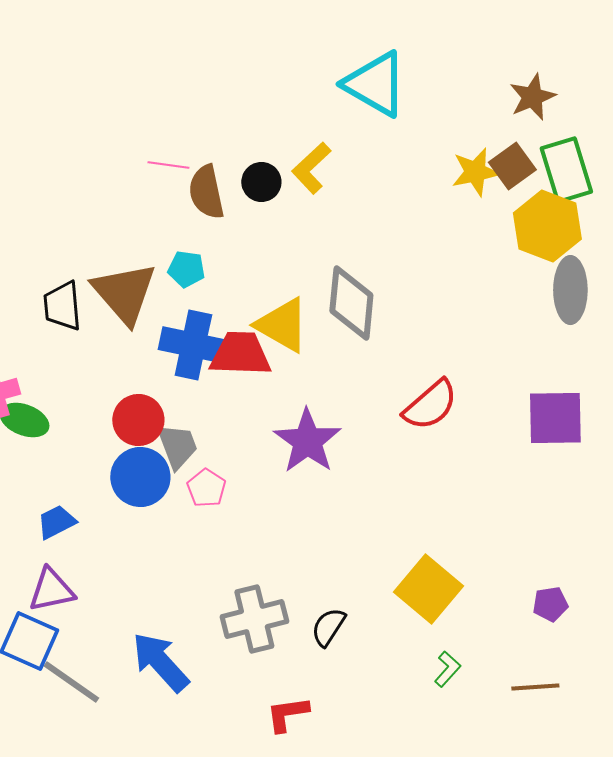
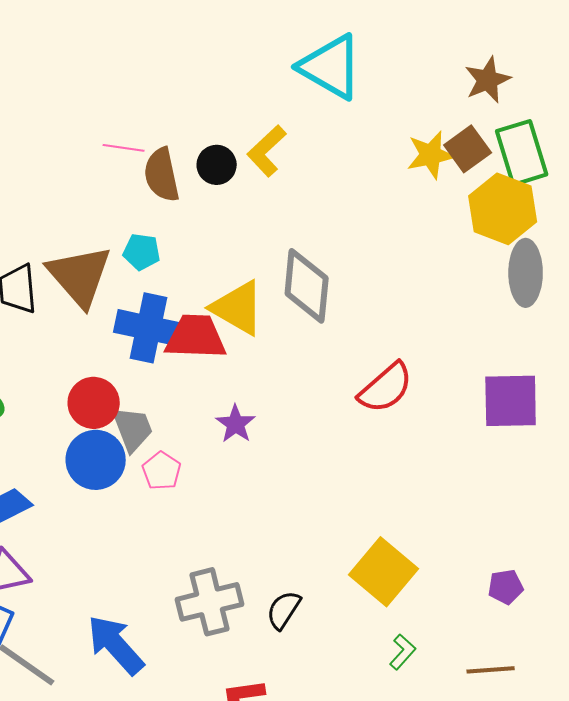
purple star: (307, 441) -> (236, 424), moved, size x0.6

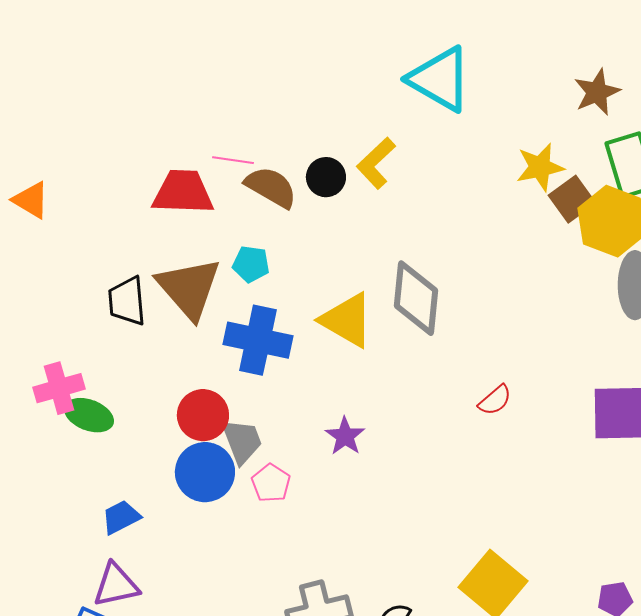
brown square: (468, 149) -> (572, 199), moved
brown semicircle: (162, 175) -> (271, 187), turned 132
red trapezoid: (196, 337) -> (183, 192), moved
red semicircle: (386, 388) -> (495, 400), size x0.6

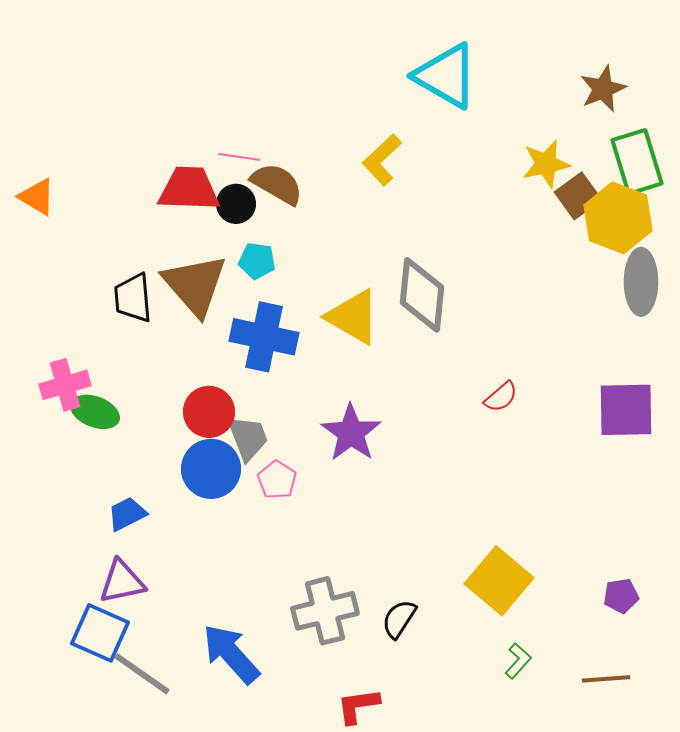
black circle: (326, 177) -> (236, 204), moved
purple star: (345, 436) -> (351, 433), size x1.5

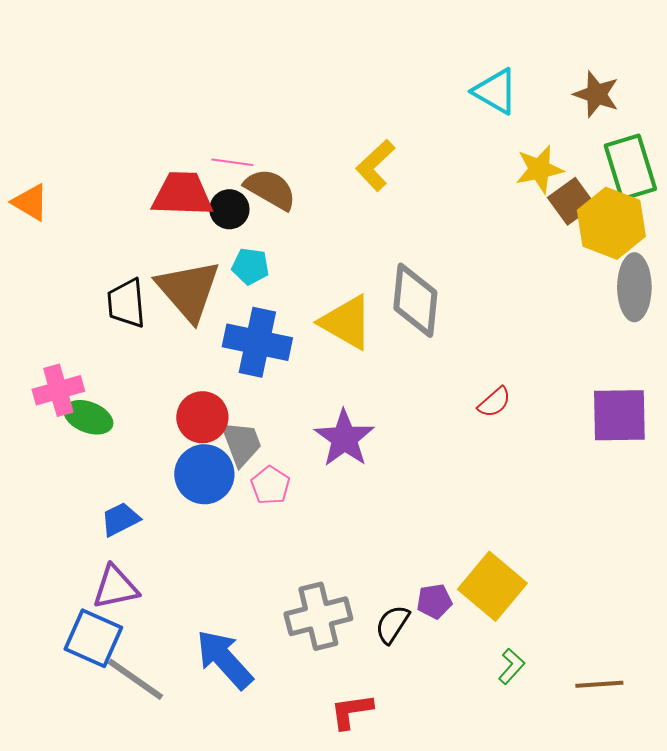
cyan triangle: (446, 76) -> (495, 91), moved, size x0.7
brown star: (603, 89) -> (596, 94), turned -30
purple pentagon: (621, 596) -> (434, 601), moved

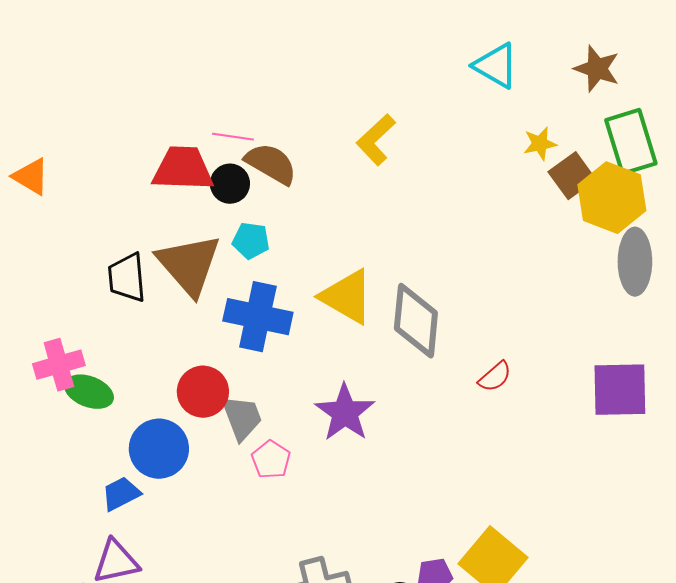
yellow star: (539, 169) -> (540, 144), size x0.7
gray diamond: (415, 300) -> (416, 321), moved
blue circle: (204, 474) -> (159, 449), moved

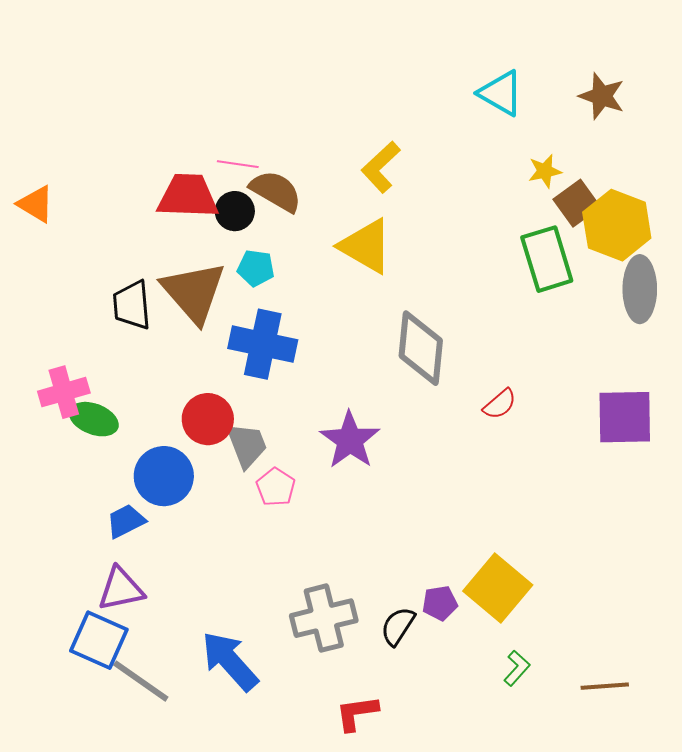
green rectangle: (631, 142) -> (547, 259), moved
yellow triangle: (347, 297) -> (366, 246), moved

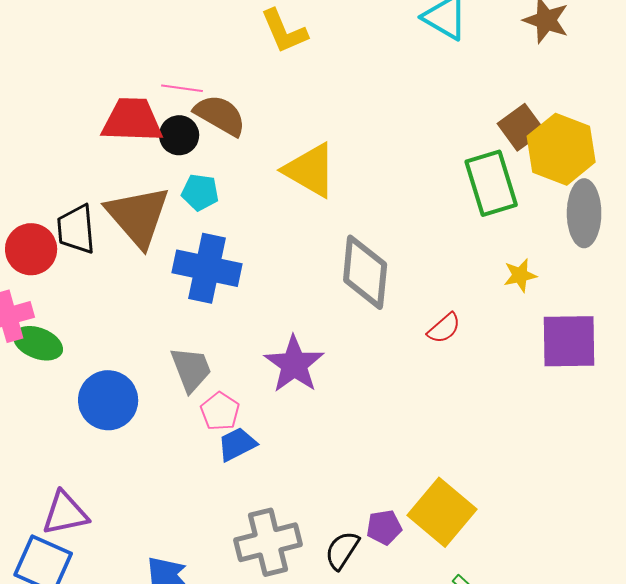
yellow L-shape: (381, 167) -> (284, 31), moved, turned -70
yellow star: (545, 171) -> (520, 275), moved
red circle: (208, 419) -> (31, 249), moved
blue trapezoid: (126, 521) -> (237, 444), moved

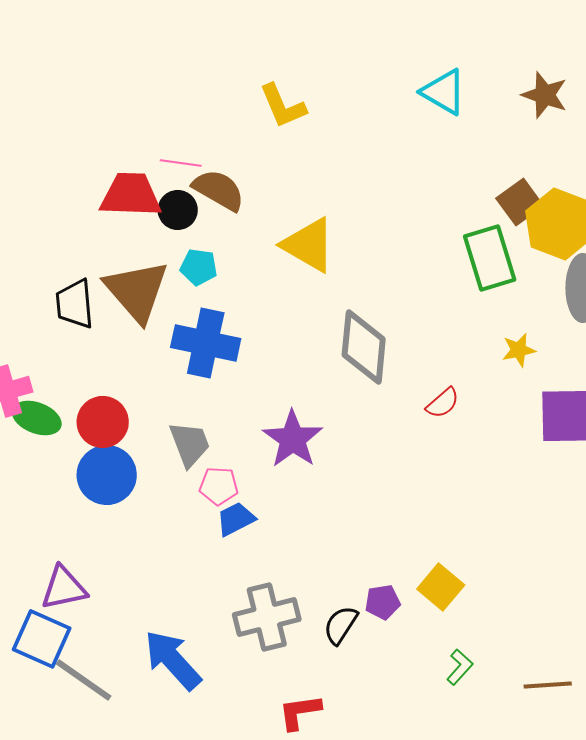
red circle: (31, 249) -> (103, 422), moved
pink pentagon: (220, 411) -> (219, 486), turned -30
yellow square: (442, 512) -> (441, 587), size x0.7

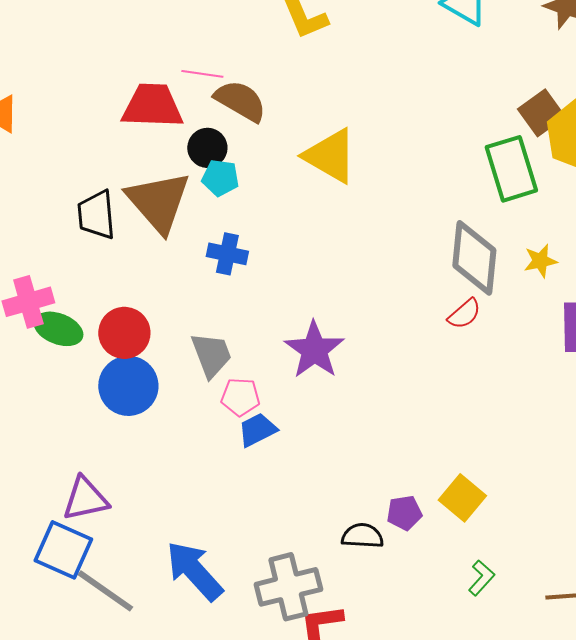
black circle: (178, 210) -> (207, 148), moved
blue cross: (206, 343) -> (227, 254), size x0.6
gray diamond: (364, 347) -> (474, 258), moved
gray cross: (267, 617) -> (288, 587), moved
black semicircle: (341, 625) -> (362, 536), turned 60

